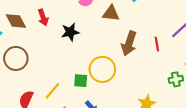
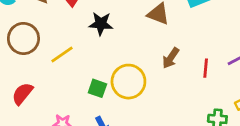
brown arrow: (129, 43) -> (171, 58), size x0.7
yellow line: (52, 91) -> (62, 55), moved

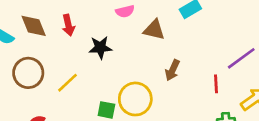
red line: (206, 68) -> (216, 84), moved

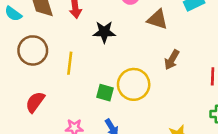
yellow line: (68, 83) -> (70, 63), turned -45

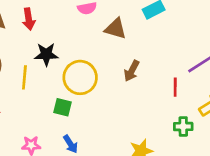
black star: (104, 32) -> (46, 54), moved
yellow circle: (134, 84) -> (80, 77), moved

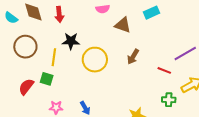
red line: (175, 87) -> (164, 70), turned -72
green square: (62, 107) -> (47, 79), moved

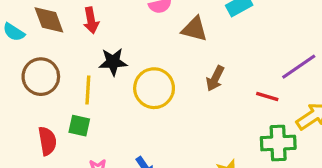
red semicircle: (26, 87) -> (47, 141), turned 138
green cross: (169, 100) -> (278, 143), size x1.5

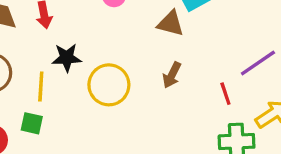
brown triangle: (194, 29) -> (171, 24), moved
red line: (267, 97) -> (225, 94), turned 55

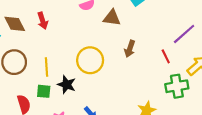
brown triangle: (171, 24) -> (112, 18), moved
black star: (67, 58) -> (67, 85), moved, turned 30

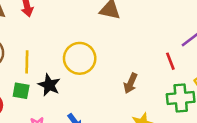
brown arrow: (130, 49) -> (130, 83), moved

